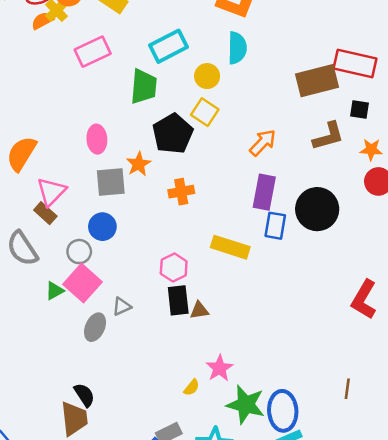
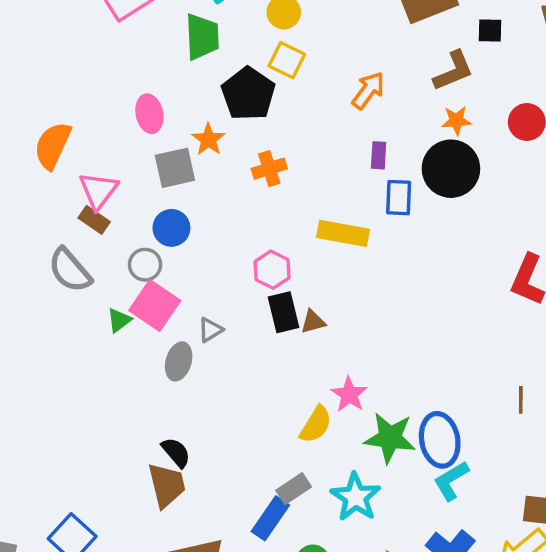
orange star: (371, 150) -> (456, 121), moved
purple rectangle: (264, 192) -> (379, 155), size x0.6
yellow semicircle: (192, 387) -> (316, 424), size x1.6

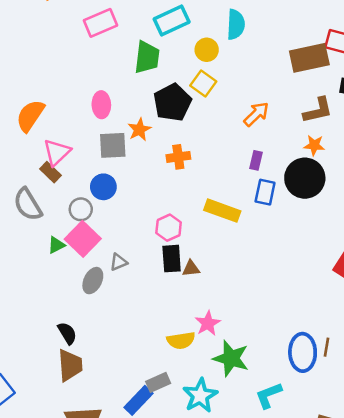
yellow semicircle: (316, 424) -> (181, 340), turned 40
blue ellipse: (440, 440) -> (303, 352), moved
black semicircle: (176, 452) -> (67, 333), moved

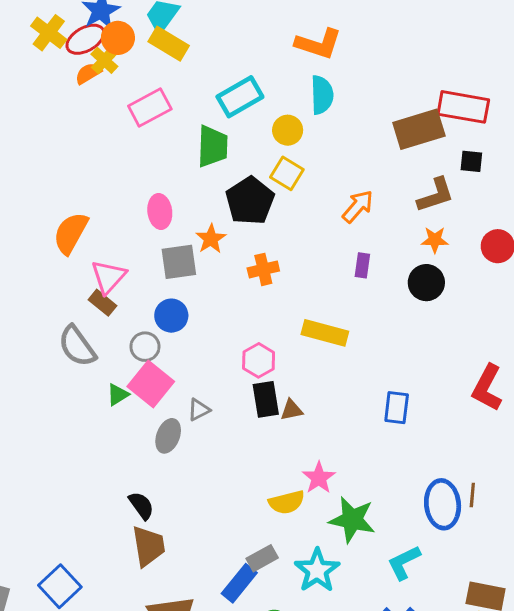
black circle: (305, 178) -> (426, 283), size x0.7
blue rectangle: (265, 192) -> (397, 408), moved

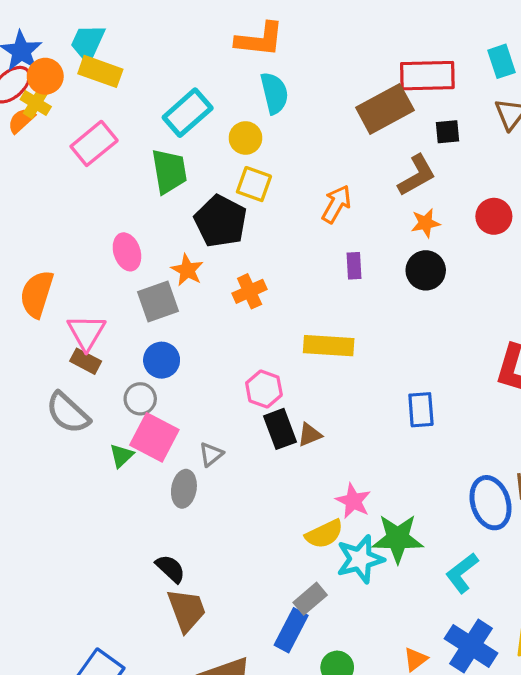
cyan star: (317, 570) -> (360, 559), moved, turned 30

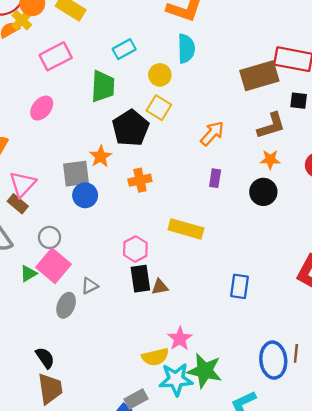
cyan rectangle: (188, 113) -> (124, 49), size x0.7
pink ellipse: (127, 252) -> (42, 108), moved, turned 45
blue circle: (162, 360) -> (85, 195), moved

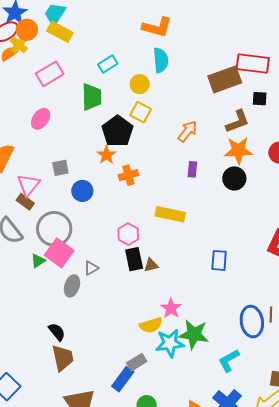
orange star: (101, 156) -> (106, 155), moved
orange star: (270, 160) -> (238, 150), size x1.6
gray square: (76, 174) -> (60, 168), moved, size x0.7
gray circle: (49, 237) -> (54, 229), size x1.8

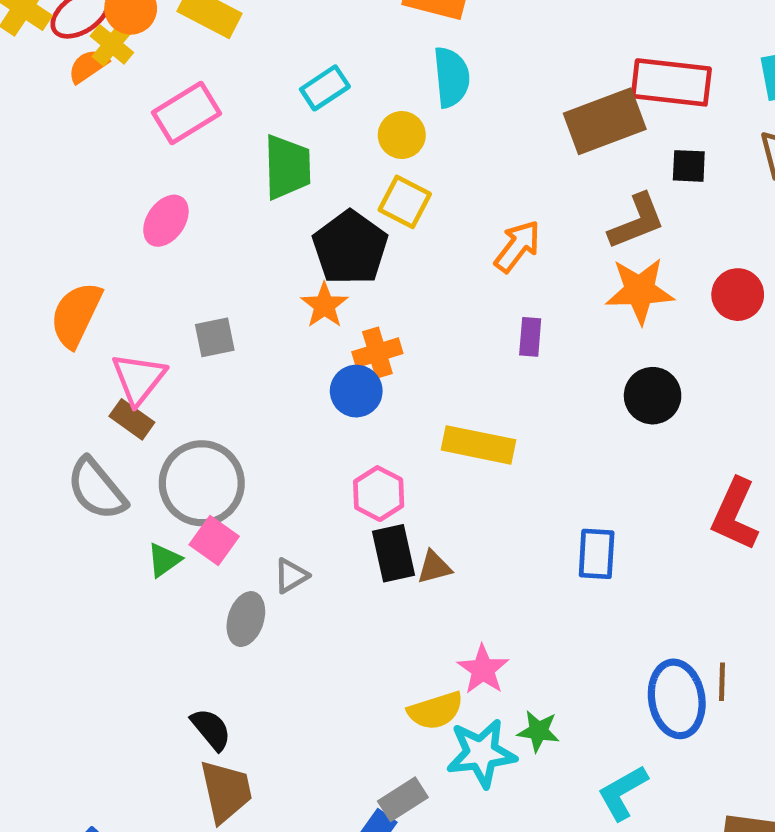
black circle: (234, 178) -> (653, 396), moved
blue circle: (82, 191) -> (356, 391), moved
pink square: (59, 253) -> (214, 540), size x0.7
green star: (194, 334) -> (538, 731), size x0.6

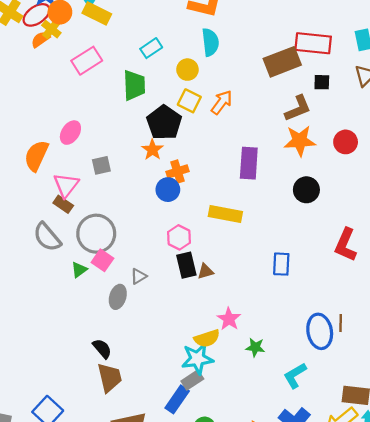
pink ellipse: (166, 221) -> (70, 133), moved
orange arrow: (517, 246) -> (222, 102), moved
purple rectangle: (530, 337) -> (249, 163), size x1.8
cyan star: (481, 753) -> (197, 359), moved

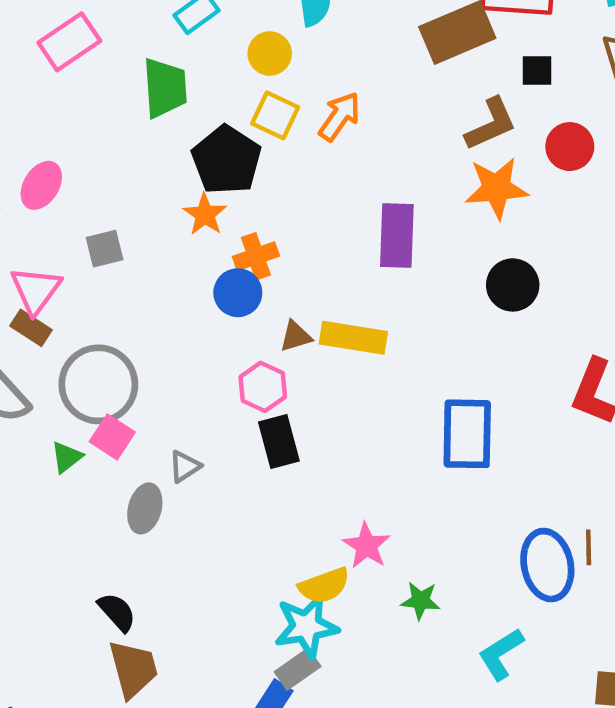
red circle: (346, 142) -> (570, 147), moved
blue rectangle: (281, 264) -> (467, 434), size x1.5
brown triangle: (205, 271) -> (296, 336), moved

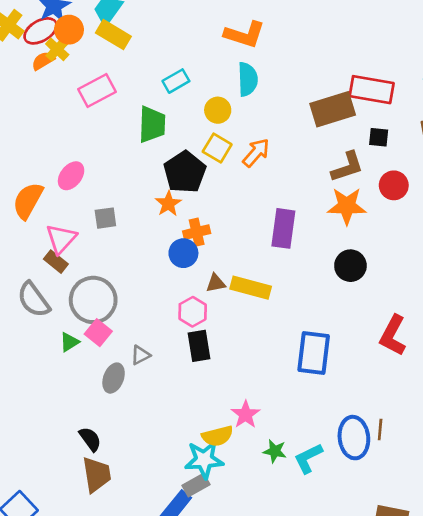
cyan L-shape: (501, 654) -> (308, 458), moved

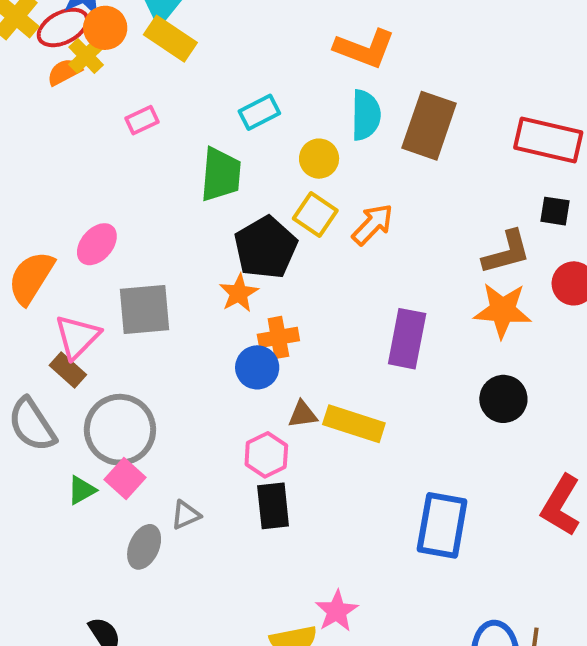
pink rectangle: (97, 91) -> (142, 120), size x0.6
brown rectangle: (333, 109) -> (429, 126), moved, turned -57
gray square: (105, 218) -> (144, 310), size x1.6

